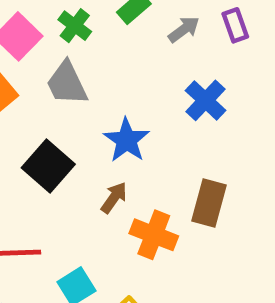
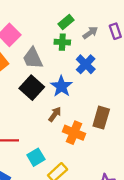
green cross: (75, 26) -> (62, 42), moved, turned -35
blue cross: (205, 100) -> (86, 64), moved
black square: (48, 166) -> (32, 88), moved

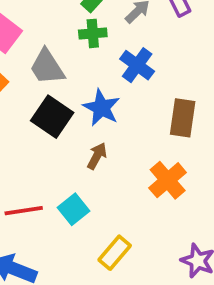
brown rectangle: (101, 118) -> (183, 118), moved
orange cross: (74, 133) -> (168, 180), moved, turned 35
cyan square: (36, 157) -> (73, 209), moved

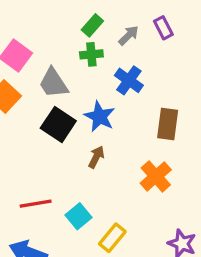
cyan square: (73, 209) -> (78, 216), moved

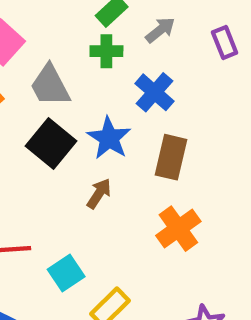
purple rectangle: (163, 28) -> (225, 43), moved
brown rectangle: (168, 124) -> (171, 157), moved

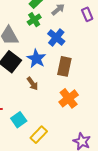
green cross: (106, 51) -> (34, 20), turned -32
brown arrow: (99, 194) -> (33, 84), turned 112

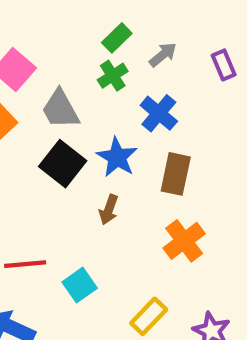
brown arrow: (33, 84) -> (109, 210), turned 56
yellow rectangle: (39, 135) -> (149, 316), moved

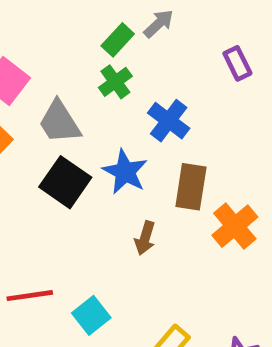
gray arrow: (163, 55) -> (159, 24), moved
brown arrow: (109, 210) -> (145, 238), moved
orange cross: (184, 241) -> (235, 226), moved

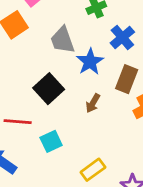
gray trapezoid: (60, 122) -> (63, 40), moved
black square: (65, 182) -> (49, 89), moved

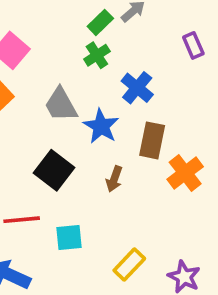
cyan square: (51, 141) -> (69, 238), turned 30

